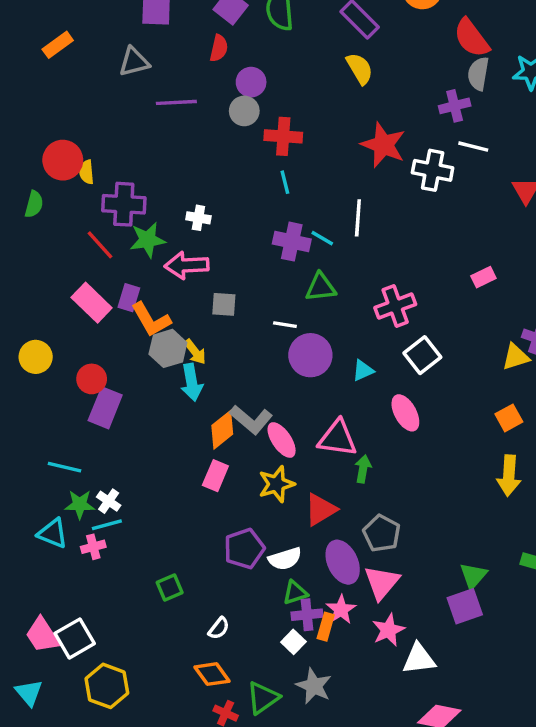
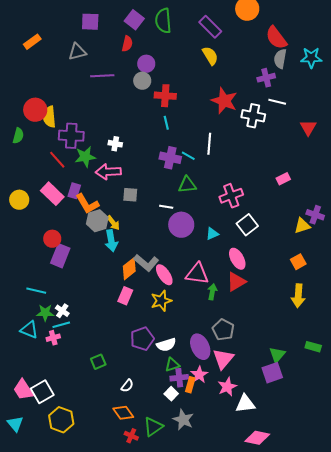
yellow semicircle: (87, 172) -> (49, 117), size x1.5
yellow circle: (36, 357) -> (19, 200), moved
red triangle: (321, 510) -> (236, 282), moved

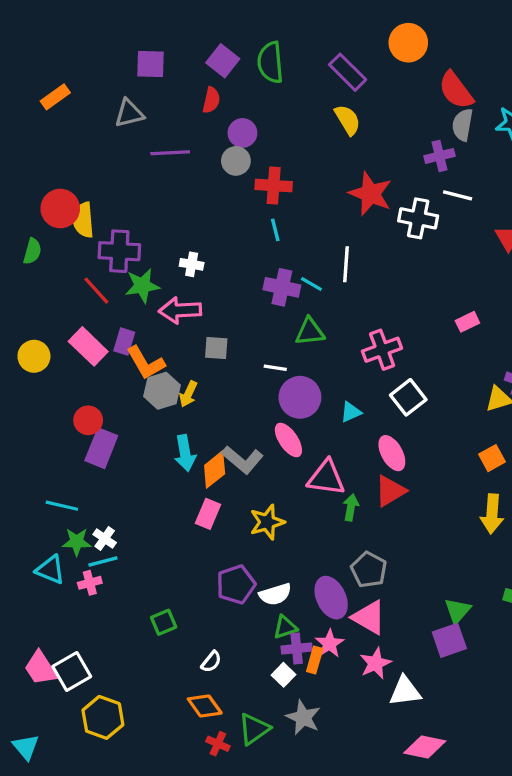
yellow arrow: (113, 223) -> (188, 394), turned 63
cyan arrow: (111, 241) -> (185, 453), moved
pink ellipse: (164, 275) -> (288, 440), moved
pink triangle: (223, 359) -> (369, 617), turned -40
cyan triangle: (15, 424) -> (26, 747), moved

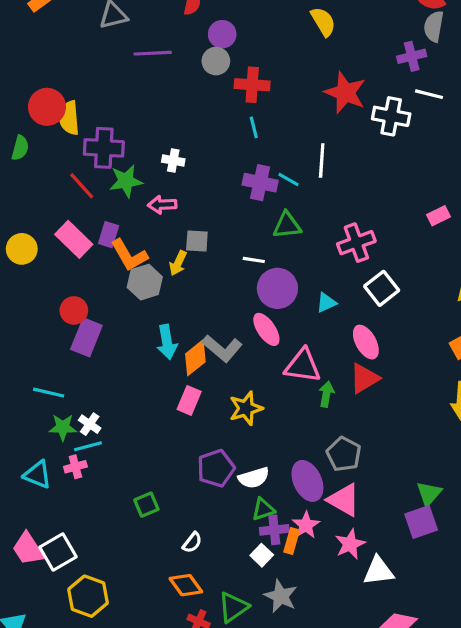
pink arrow: (180, 310) -> (162, 205), size x0.7
yellow arrow: (188, 394) -> (178, 263), moved
cyan triangle: (50, 570) -> (38, 475), moved

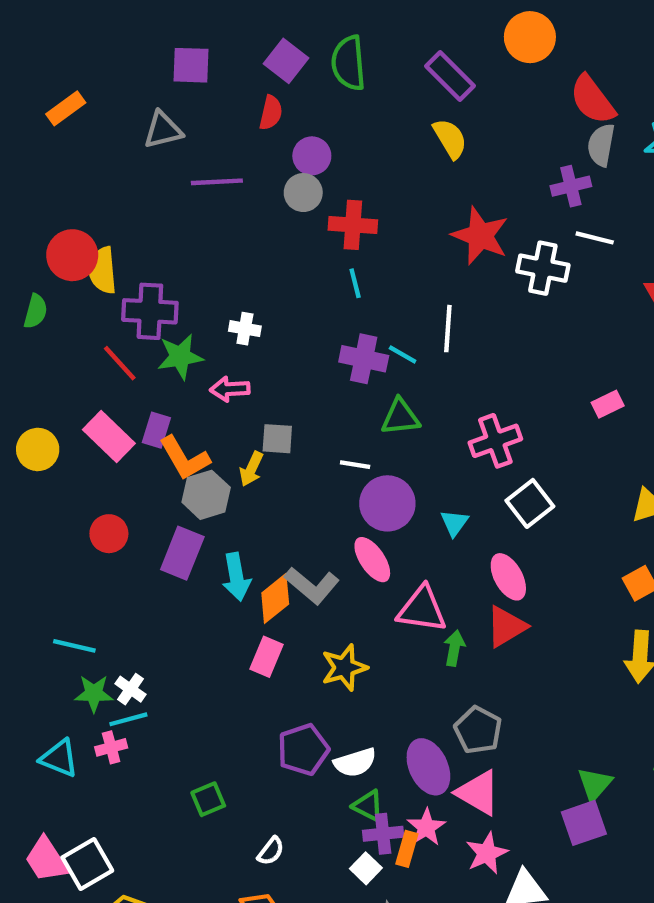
cyan triangle: (326, 303) -> (454, 523), turned -30
purple rectangle: (86, 337) -> (182, 553), moved
green triangle: (263, 509) -> (368, 806), turned 45

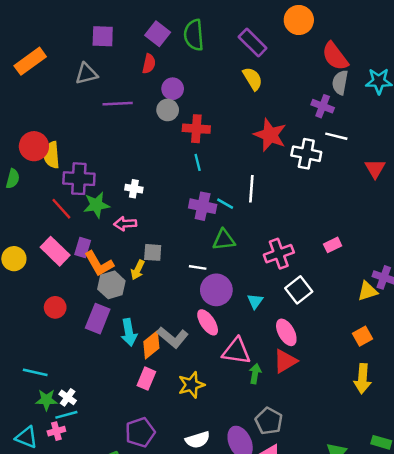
orange rectangle: (66, 108) -> (30, 61), size x1.4
purple cross: (571, 186) -> (323, 106), turned 35
pink rectangle: (608, 404) -> (333, 245), moved
purple pentagon: (303, 750) -> (140, 432), moved

